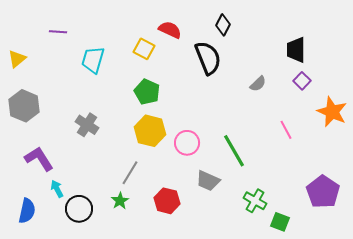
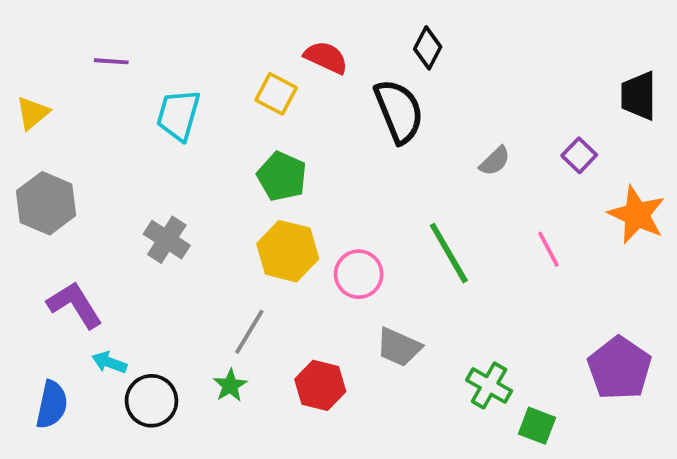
black trapezoid: (296, 50) -> (639, 96), moved
green line: (234, 151) -> (449, 253), moved
cyan arrow: (57, 189) -> (109, 362), turned -42

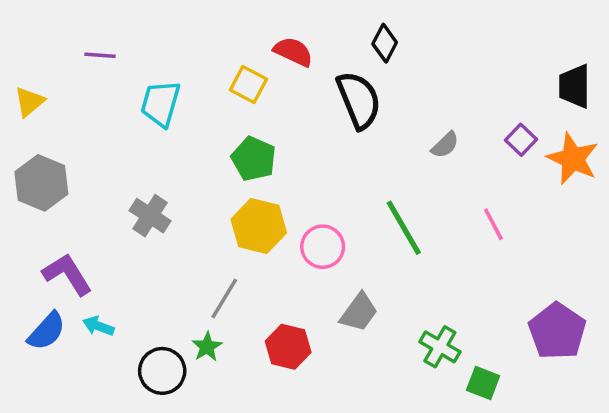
orange star: (637, 215) -> (573, 159), moved
gray trapezoid: (399, 347) -> (359, 312), turned -78
black circle: (151, 401) -> (162, 371), moved
blue semicircle: (52, 405) -> (47, 331), moved, turned 30

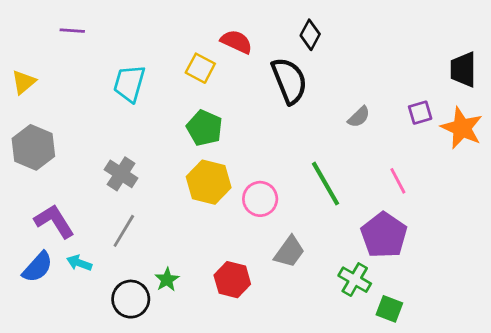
purple line: (100, 55) -> (72, 31), moved
purple square: (521, 140) -> (420, 113), turned 30
gray line: (224, 298) -> (124, 231), moved
purple pentagon: (557, 331) -> (384, 235), moved

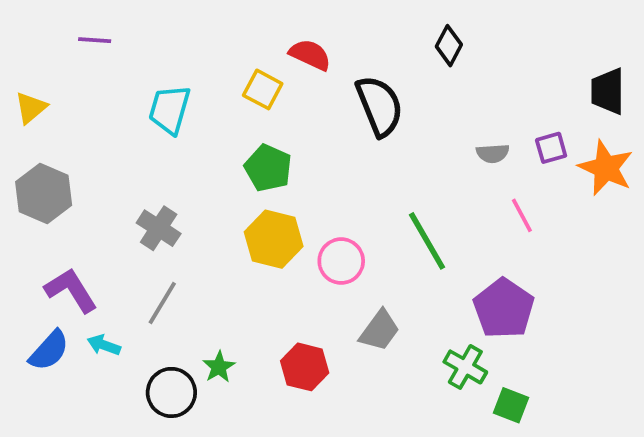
black diamond: (310, 35) -> (449, 46), moved
gray semicircle: (359, 117) -> (493, 153), moved, turned 40
pink line: (398, 181) -> (522, 215), moved

